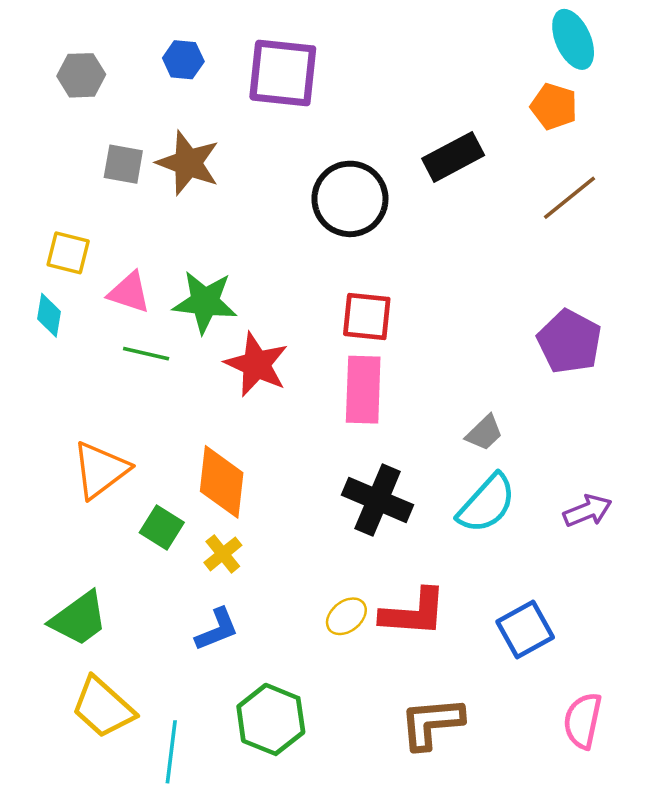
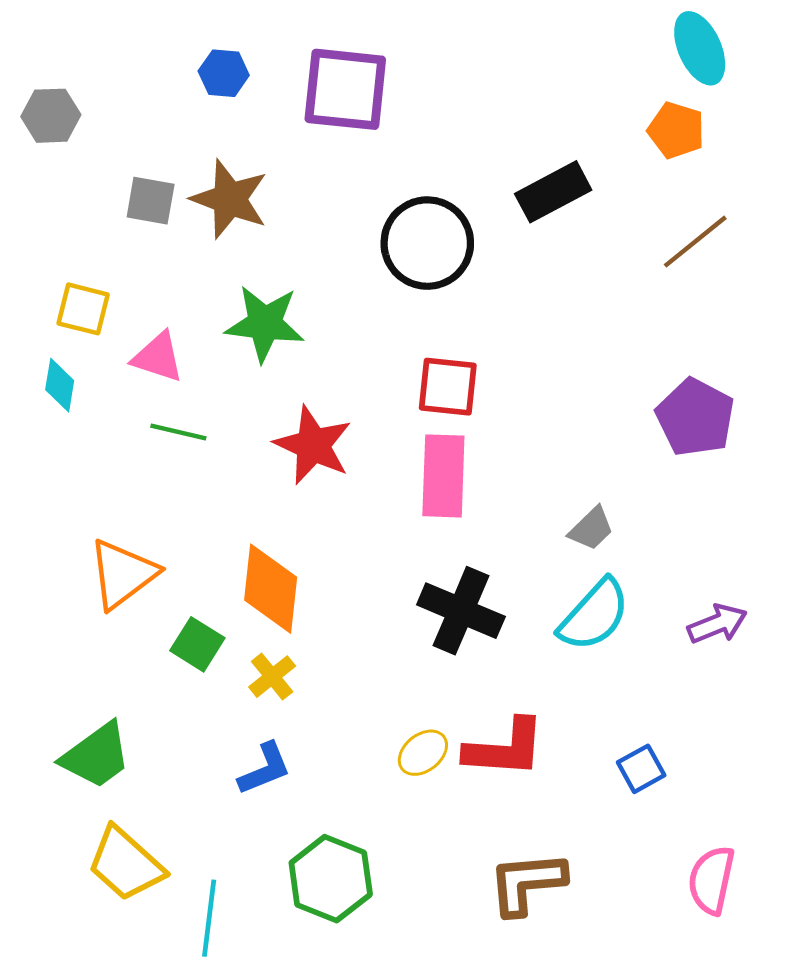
gray hexagon: (81, 75) -> (51, 116), moved
green star: (205, 302) -> (265, 324), moved
blue square: (525, 629) -> (641, 769), size x0.7

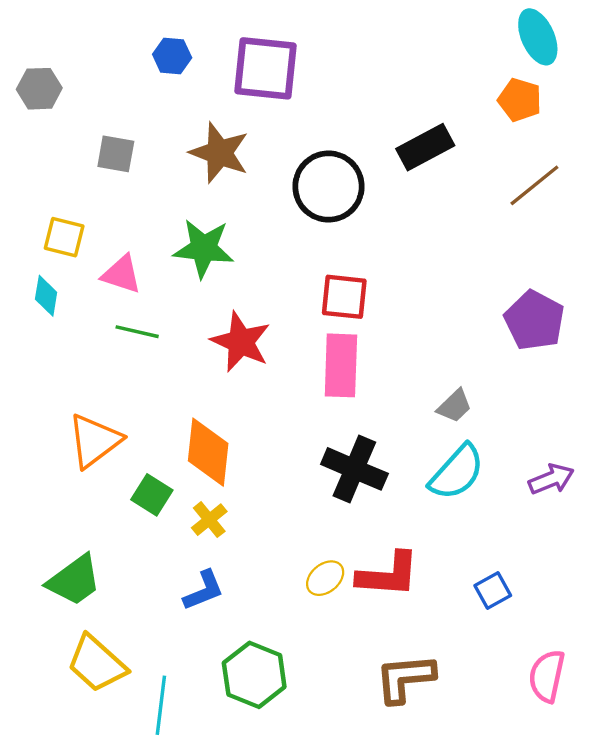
brown star: (230, 199) -> (219, 153), moved

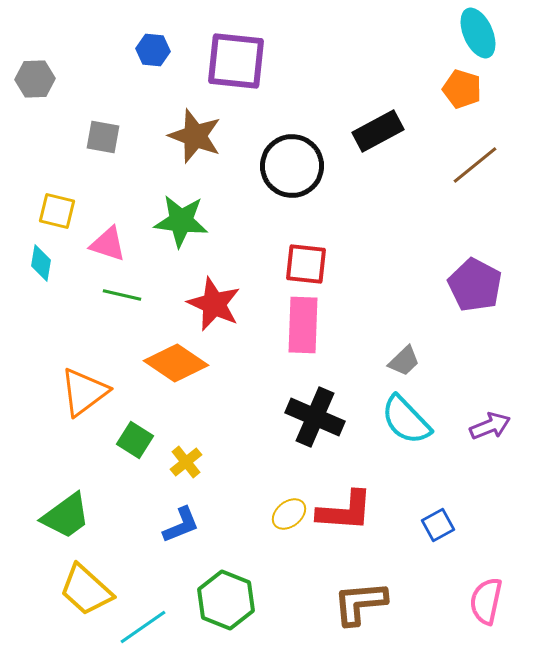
orange diamond: (208, 452) -> (176, 363), moved, turned -62
cyan semicircle: (457, 472) -> (406, 420), turned 94
cyan line: (161, 705) -> (143, 627), turned 48

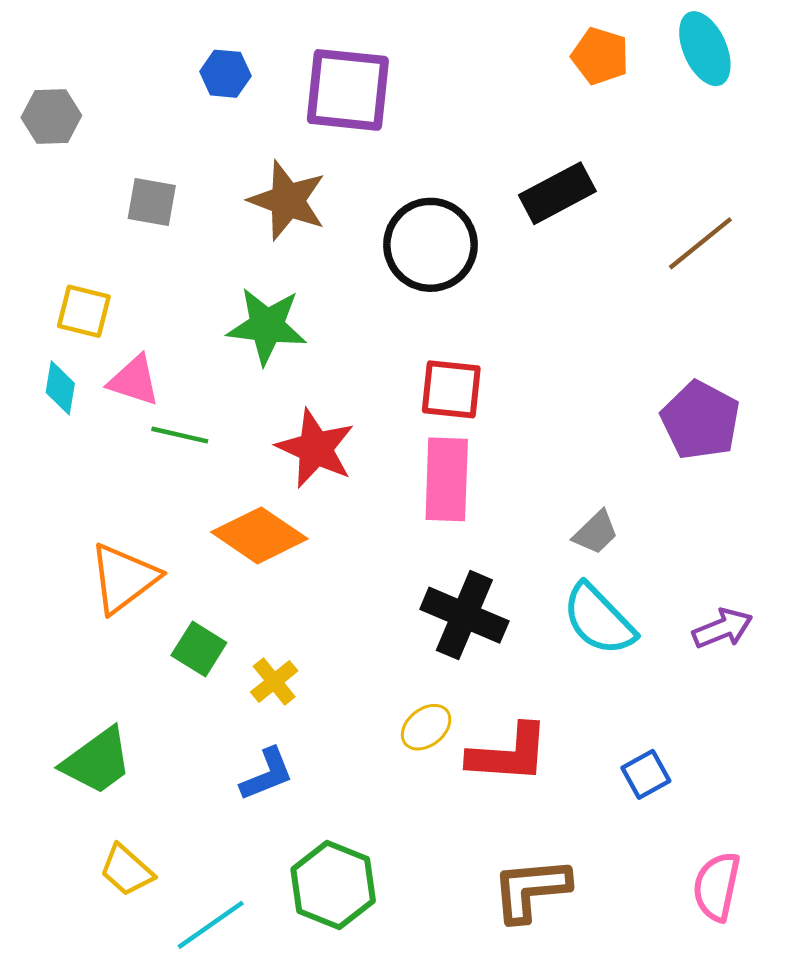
orange pentagon: (462, 89) -> (600, 56), moved
pink triangle: (108, 244) -> (134, 381), moved
yellow ellipse: (289, 514) -> (426, 727), moved
yellow trapezoid: (86, 590) -> (127, 870), size x0.7

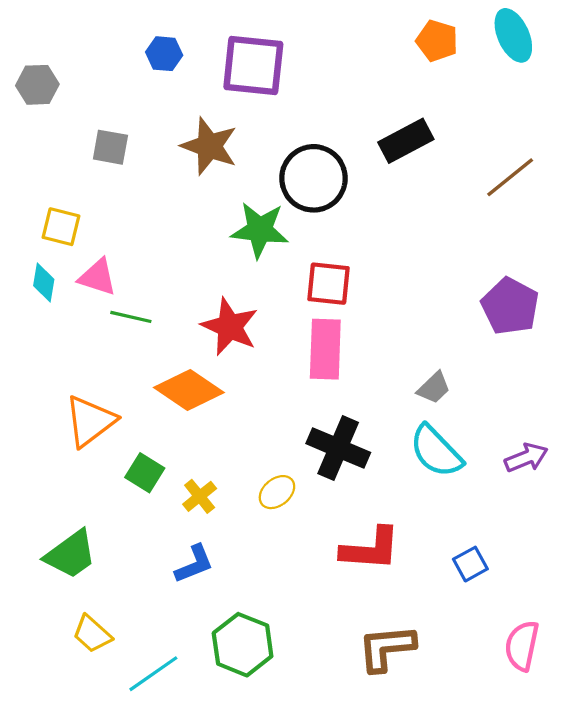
green star: (267, 326) -> (260, 230), moved
yellow ellipse: (426, 727) -> (277, 492), moved

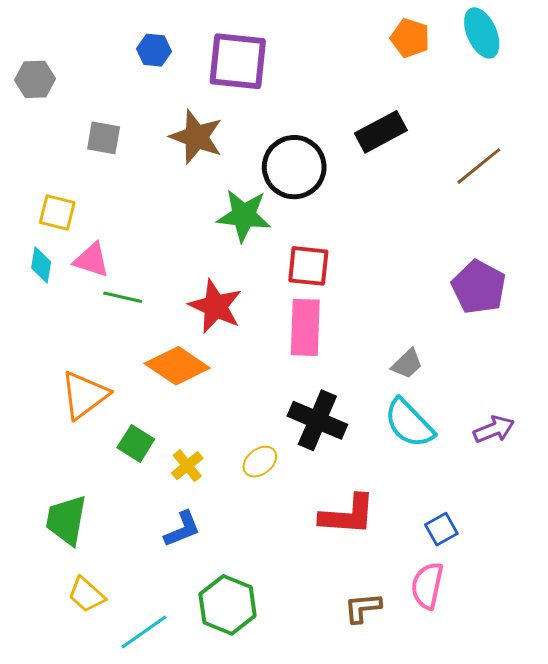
green trapezoid: (71, 554) -> (66, 520), turned 136
pink semicircle: (522, 646) -> (427, 586), moved
brown L-shape: (387, 648) -> (363, 608), size x0.7

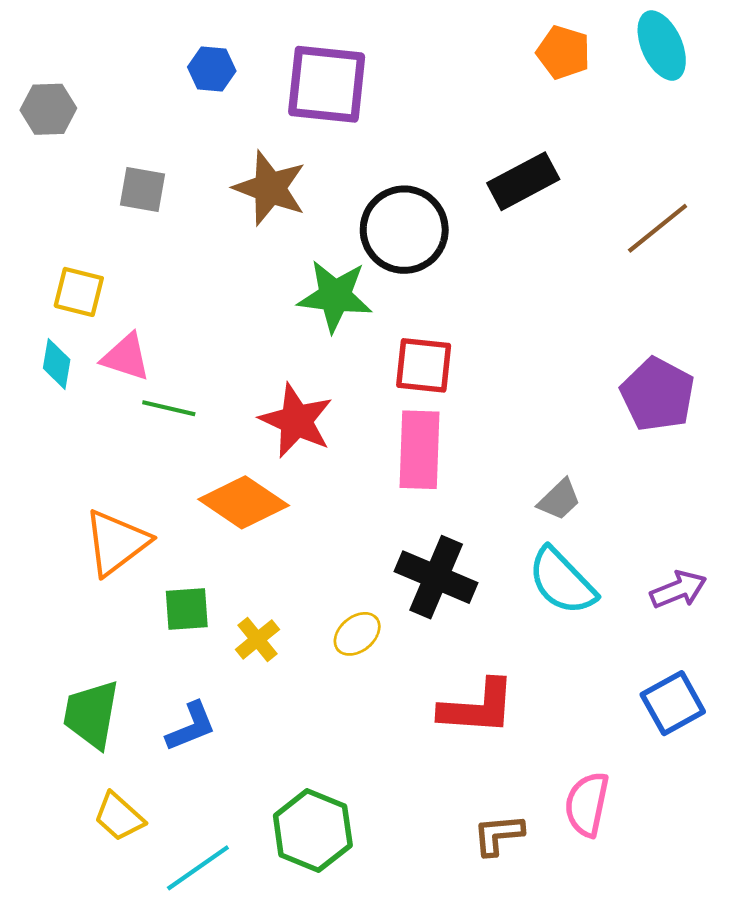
green square: (136, 443) -> (187, 609), turned -36
blue L-shape: (182, 529) -> (191, 727), moved
blue square: (441, 529) -> (673, 703), moved, size x1.4

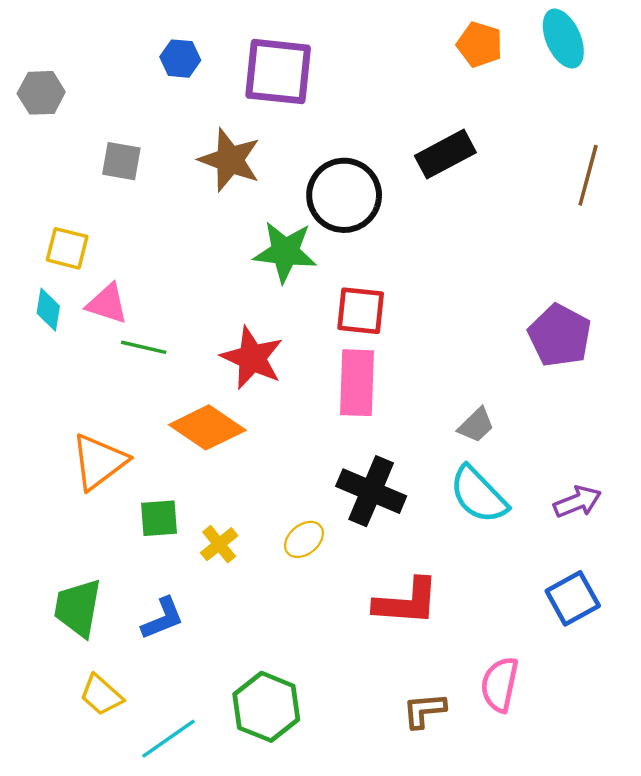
brown line: (658, 228) -> (588, 175), moved, turned -36

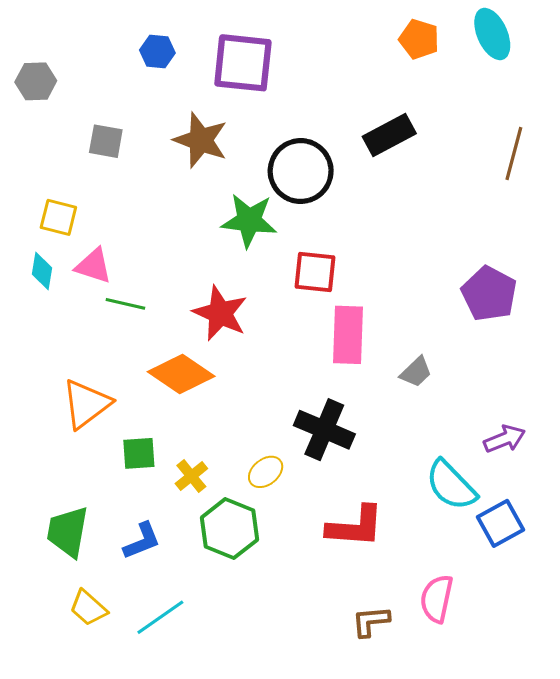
pink rectangle: (357, 383) -> (348, 335), moved
cyan semicircle: (478, 495) -> (451, 485), moved
green hexagon: (266, 707) -> (230, 529), moved
cyan line: (168, 739) -> (160, 617), moved

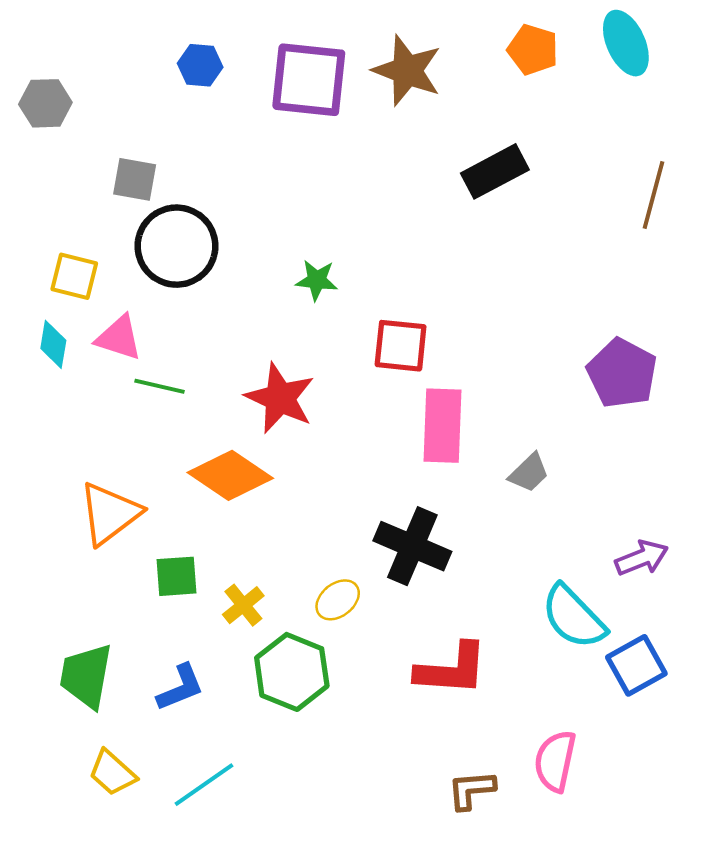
brown star: (201, 140) -> (407, 71), moved
black circle: (301, 171) -> (177, 246), moved
green star: (249, 220) -> (317, 280), size x0.6

